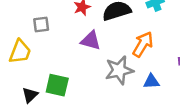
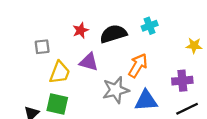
yellow trapezoid: (20, 52) -> (60, 72), moved
blue triangle: (151, 81) -> (146, 101), size x1.5

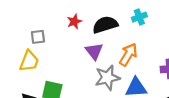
purple triangle: (89, 62) -> (94, 51), moved, turned 36
yellow trapezoid: (60, 72) -> (29, 61), moved

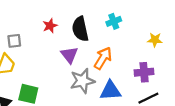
black semicircle: (105, 25) -> (80, 29), turned -85

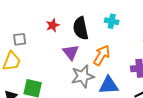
cyan cross: (114, 21) -> (112, 21), turned 32

